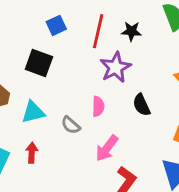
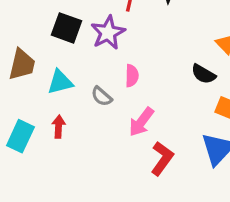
purple star: (116, 67) -> (108, 33), moved
black semicircle: (142, 105) -> (203, 74), moved, turned -35

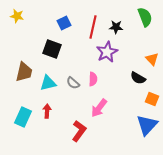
purple star: (108, 33) -> (107, 52), moved
gray semicircle: (102, 96) -> (73, 83), moved
red L-shape: (162, 158) -> (79, 131), moved

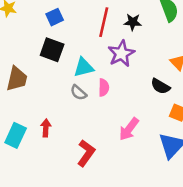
blue square: (64, 23) -> (55, 17), moved
cyan triangle: (48, 83) -> (84, 67), moved
pink arrow: (99, 108) -> (129, 129), moved

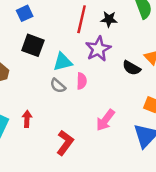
blue square: (55, 17) -> (25, 13), moved
black semicircle: (160, 86) -> (131, 68), moved

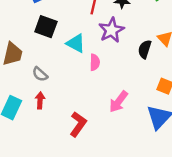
cyan triangle: (63, 62) -> (76, 43), turned 42
black semicircle: (131, 68) -> (145, 49), turned 78
gray semicircle: (58, 86) -> (40, 74), moved

